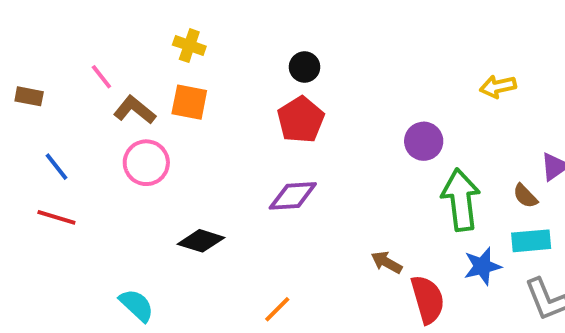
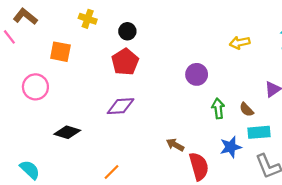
yellow cross: (189, 46) -> (88, 19), moved
brown L-shape: (135, 110) -> (25, 17), moved
brown semicircle: (525, 196) -> (247, 110), moved
green arrow: (461, 200) -> (218, 108), size x0.6

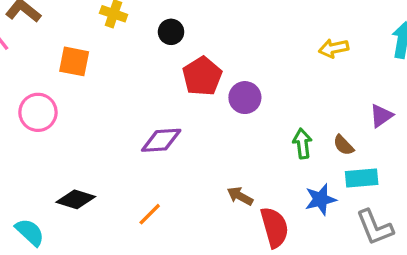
red pentagon: (125, 62) -> (202, 76), moved
purple circle: (197, 74) -> (245, 98), moved
black diamond: (67, 132) -> (76, 199), moved
orange line: (111, 172) -> (150, 214), moved

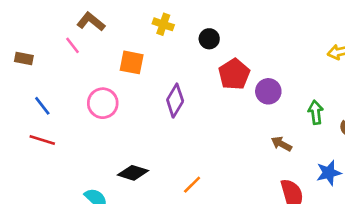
purple diamond: (161, 140) -> (175, 101), moved, turned -56
green arrow: (302, 144) -> (316, 112), moved
brown arrow: (240, 196) -> (281, 144), moved

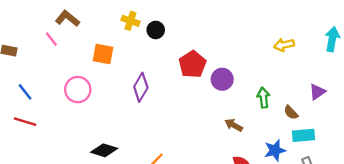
black circle: (209, 39) -> (156, 30), moved

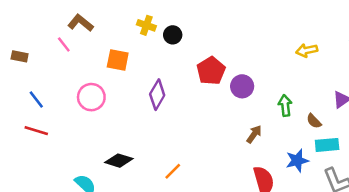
brown arrow: (234, 125) -> (254, 134), turned 96

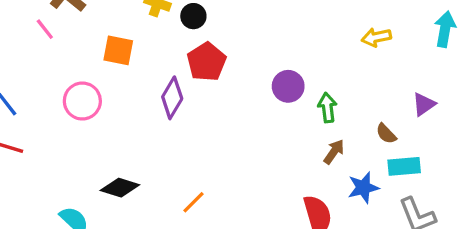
red pentagon: (211, 71) -> (206, 62), moved
green arrow: (285, 105) -> (327, 108), moved
brown arrow: (254, 134) -> (334, 152), moved

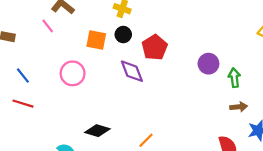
black circle: (193, 16) -> (123, 35), moved
purple diamond: (172, 98) -> (132, 71), turned -52
brown arrow: (334, 152) -> (239, 107), turned 49

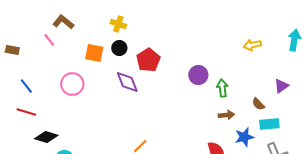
black diamond: (97, 131) -> (46, 137), moved

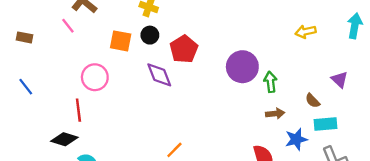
purple circle: (198, 75) -> (242, 67), size x1.4
blue line: (26, 86) -> (26, 87), moved
purple triangle: (281, 86) -> (340, 80), turned -42
red line: (26, 112) -> (78, 110), moved, turned 66

